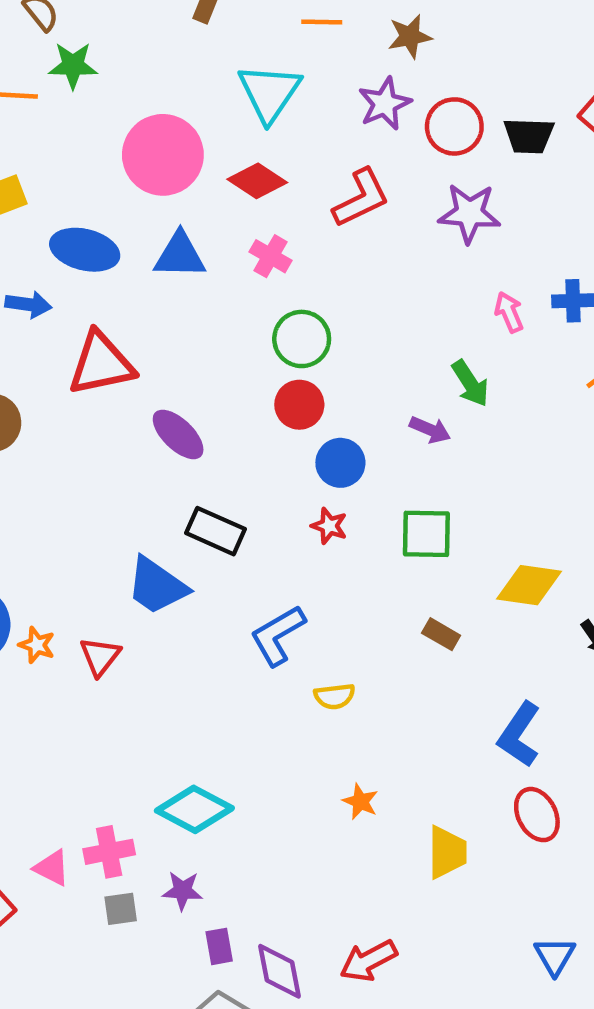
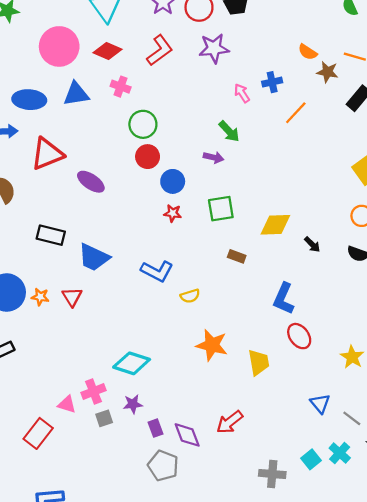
black rectangle: (216, 531) -> (51, 235), moved
blue L-shape: (278, 635) -> (157, 271), turned -112
orange star: (360, 802) -> (212, 345), size x1.8

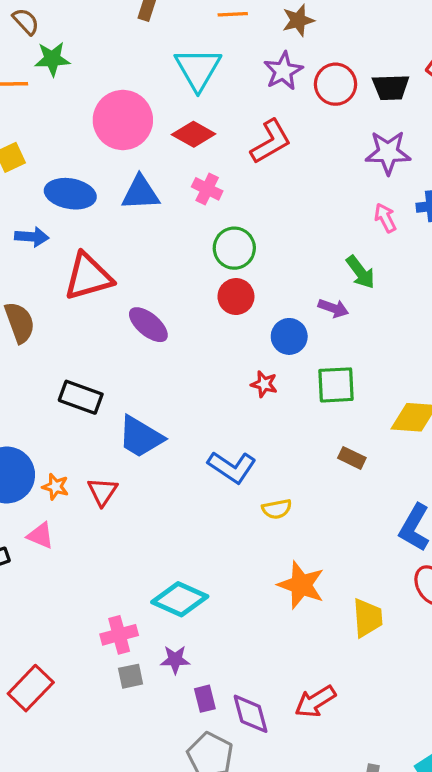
purple star: (214, 48) -> (388, 153), moved
blue circle: (173, 181) -> (289, 336), moved
pink triangle: (67, 404) -> (40, 536), moved

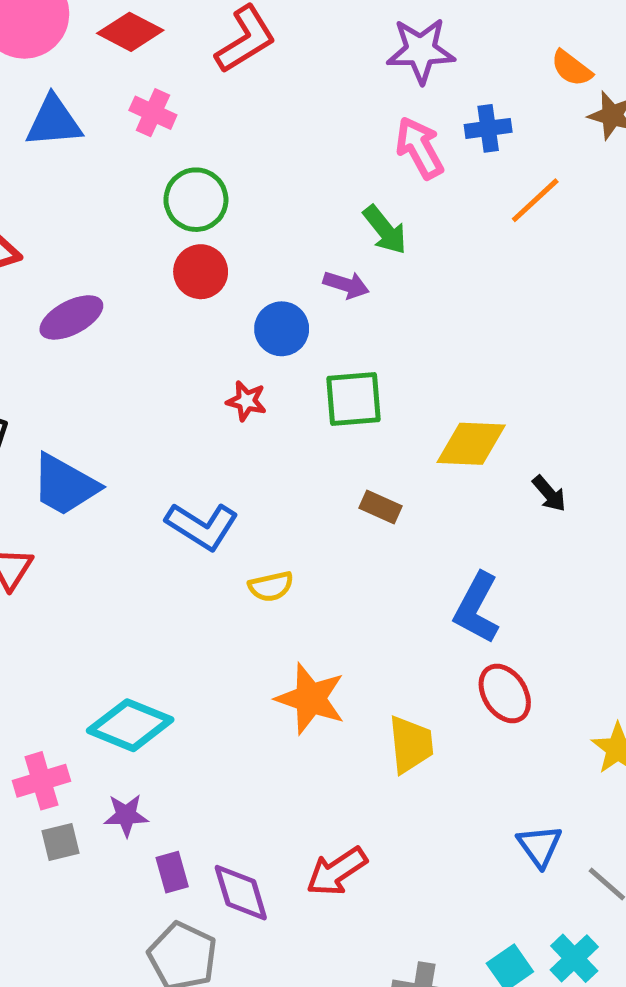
pink arrow: (385, 218) -> (420, 148), size x1.4
purple ellipse: (148, 325) -> (71, 317), turned -66

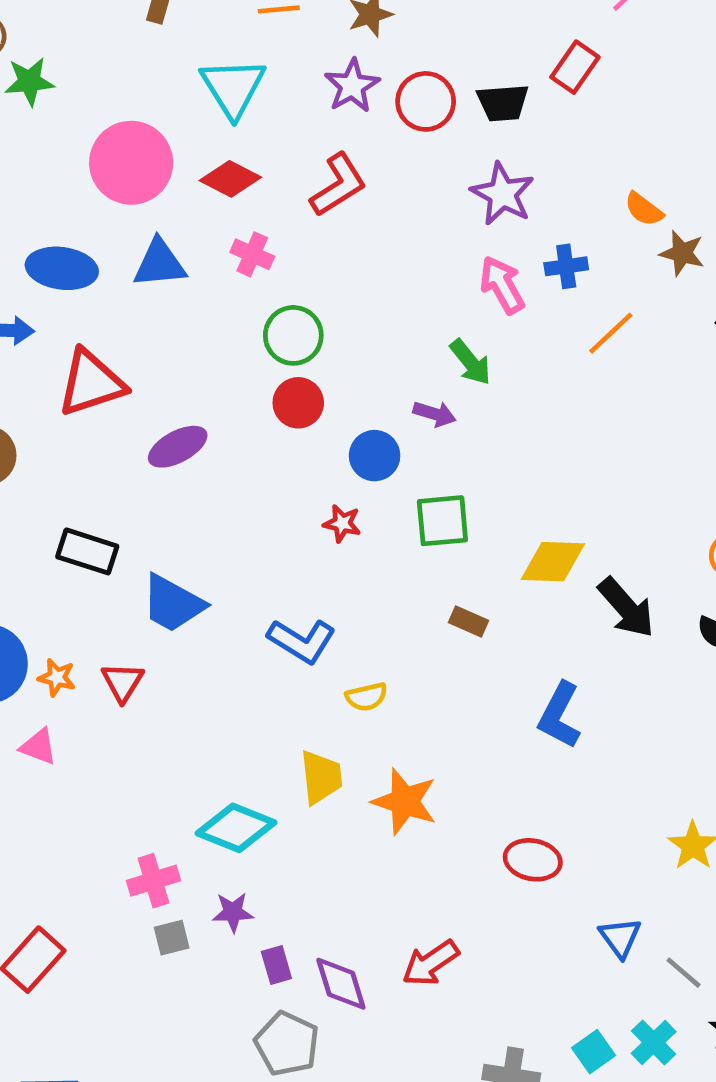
purple star: (421, 50) -> (503, 194), turned 30
black arrow: (549, 494) -> (626, 608), size x1.8
red ellipse: (505, 693) -> (533, 860), moved, turned -46
yellow trapezoid: (411, 744) -> (321, 777), moved

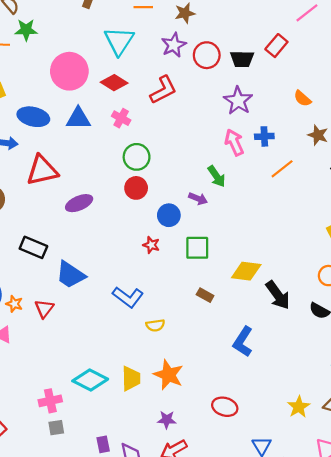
orange semicircle: (644, 209) -> (302, 98), moved
yellow trapezoid: (321, 777) -> (131, 378), moved
purple star: (233, 912) -> (167, 420), moved

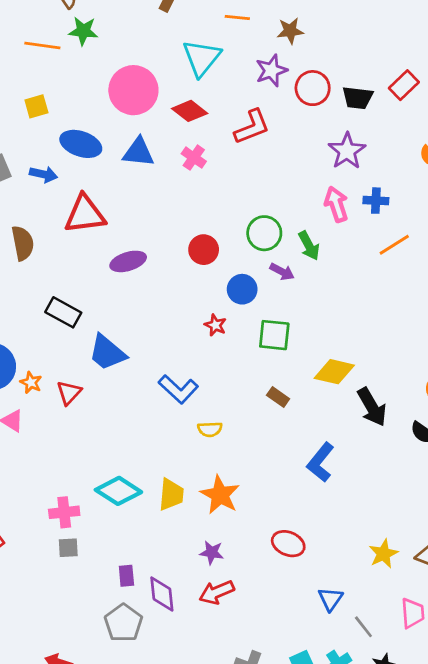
green circle: (137, 157) -> (264, 233), moved

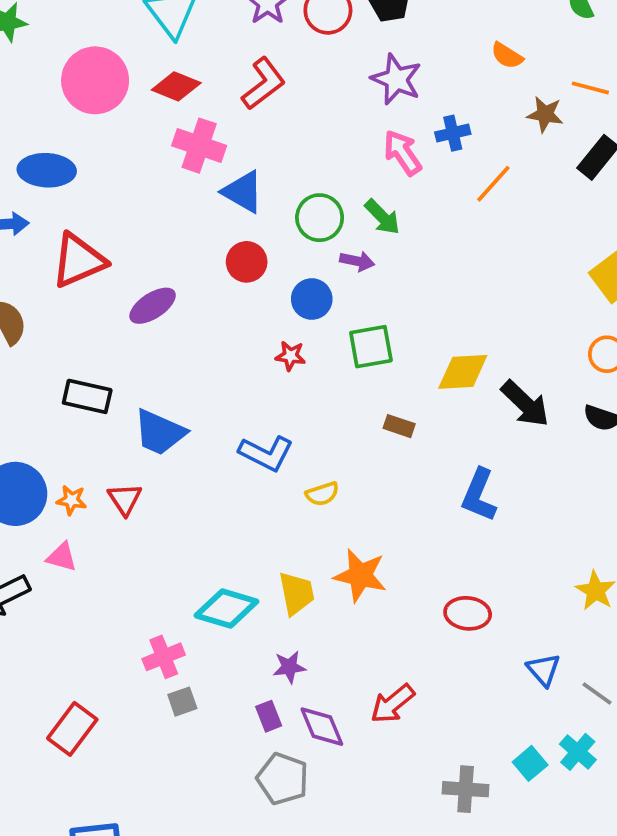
blue triangle: (139, 152) -> (243, 192), moved, turned 40
pink cross: (194, 158) -> (199, 146), size x1.5
purple star: (212, 553) -> (289, 667), moved

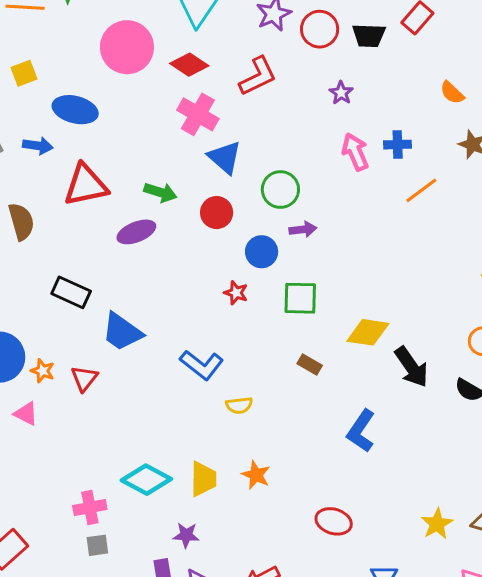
purple star: (396, 79) -> (341, 93), moved, size x0.6
green arrow: (382, 217) -> (160, 192), moved, turned -40
purple arrow: (357, 261) -> (303, 229), turned -30
orange star: (360, 575) -> (256, 475), size x0.7

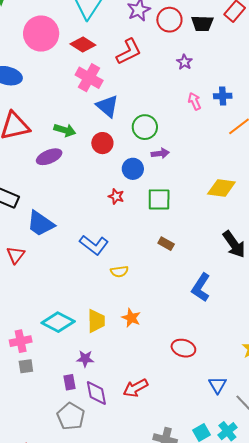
pink arrow: (355, 152) -> (194, 101), size x0.7
yellow diamond: (368, 332) -> (221, 188), moved

